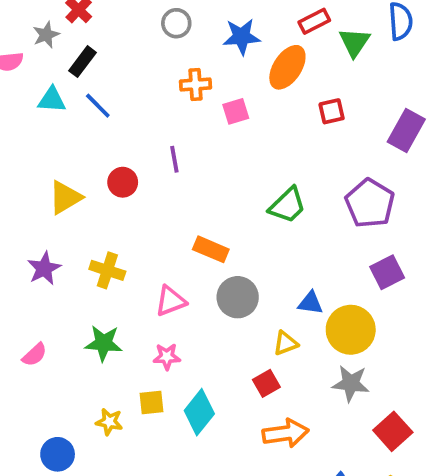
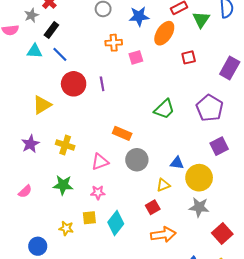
red circle: (123, 182) -> (74, 84), moved, size x1.5

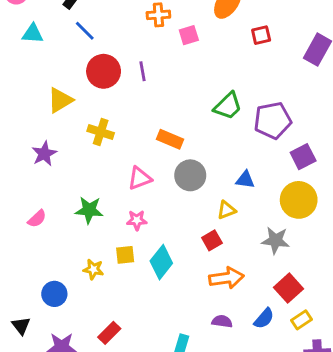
cyan triangle: (35, 51) -> (33, 34), moved
purple pentagon: (210, 108) -> (273, 120), moved, turned 30
yellow cross: (65, 145) -> (101, 132), moved
yellow circle: (199, 178) -> (299, 200), moved
red square: (222, 234) -> (289, 288), moved

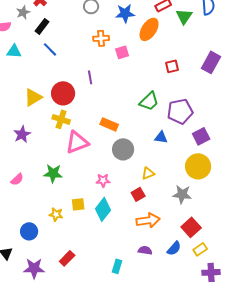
red square: (261, 35) -> (172, 66), moved
red circle: (104, 71) -> (63, 93), moved
pink triangle: (140, 178) -> (77, 142), moved, size x1.4
blue triangle: (245, 180) -> (161, 137), moved
pink star: (137, 220) -> (103, 180), moved

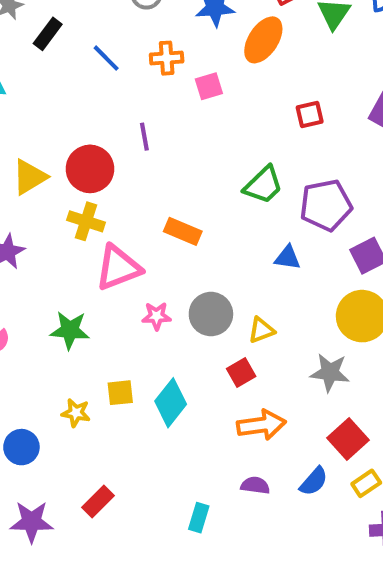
blue line: (50, 49) -> (106, 58), moved
gray circle: (123, 149) -> (211, 314), moved
pink star: (103, 180) -> (157, 316), moved

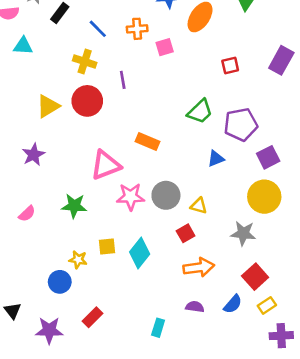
yellow cross: (86, 221) -> (85, 62), moved
blue triangle: (288, 258) -> (216, 159), turned -30
pink star: (157, 316) -> (131, 197), size x1.5
yellow triangle: (261, 330) -> (199, 206), turned 36
blue circle: (21, 447) -> (60, 282), moved

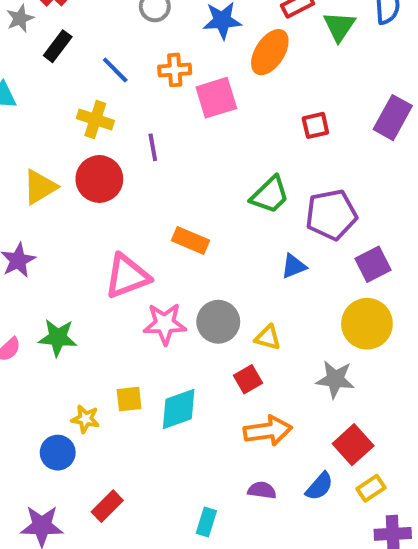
pink square: (165, 47) -> (216, 98), size x1.5
green star: (74, 206) -> (58, 338), moved
cyan diamond: (140, 253) -> (179, 409), turned 32

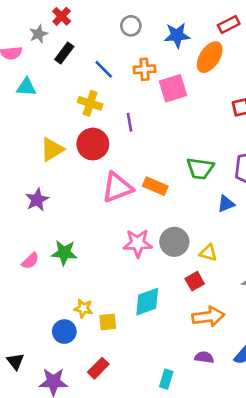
green trapezoid: (270, 195) -> (200, 168), moved, turned 52
pink triangle: (127, 276) -> (117, 187), moved
yellow square: (129, 399) -> (108, 322), moved

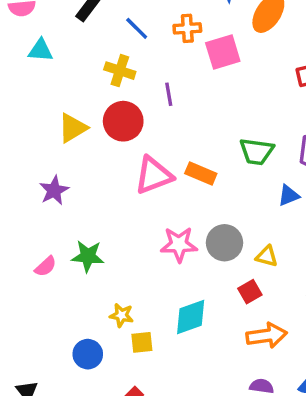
yellow star: (83, 308) -> (122, 315), moved

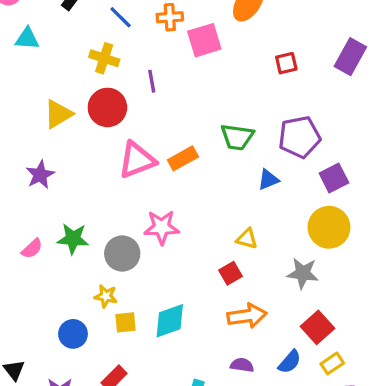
orange rectangle: (201, 174) -> (183, 158), turned -52
gray circle: (224, 243) -> (122, 253), moved
cyan diamond: (191, 317) -> (170, 321), moved

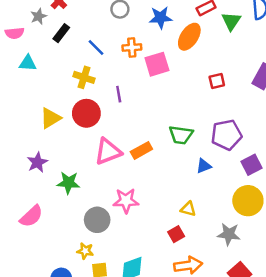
green star: (73, 239) -> (68, 183), moved
pink semicircle: (32, 249) -> (31, 216), size x1.5

